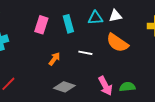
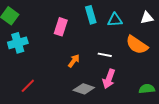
white triangle: (115, 16) -> (147, 18), moved
cyan rectangle: (68, 24) -> (91, 15), moved
pink arrow: (105, 86) -> (109, 79), moved, turned 48

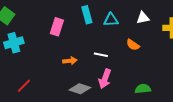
orange semicircle: (137, 45) -> (133, 45), size x0.6
orange arrow: (74, 61) -> (70, 61), turned 48

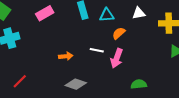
pink rectangle: (57, 27) -> (45, 13), moved, turned 42
orange semicircle: (133, 45) -> (119, 33), moved, turned 104
pink arrow: (105, 79) -> (117, 58), moved

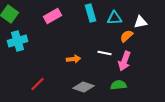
white triangle: (139, 13) -> (140, 22), moved
red line: (20, 81) -> (38, 84), moved
green semicircle: (139, 84) -> (118, 85), moved

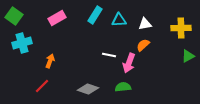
cyan rectangle: (90, 13) -> (95, 15), turned 48
orange semicircle: (126, 36) -> (143, 45), moved
orange arrow: (74, 59) -> (50, 61), moved, turned -64

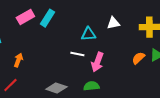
cyan rectangle: (95, 15) -> (47, 18), moved
cyan triangle: (119, 20) -> (88, 34), moved
orange semicircle: (143, 45) -> (138, 58), moved

